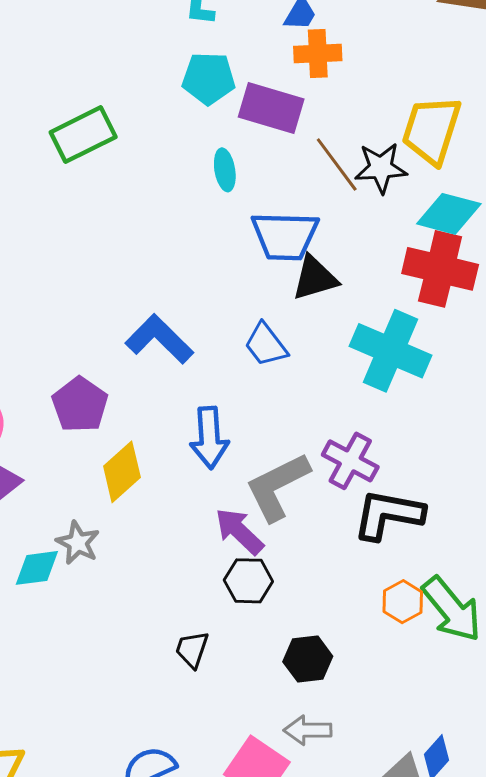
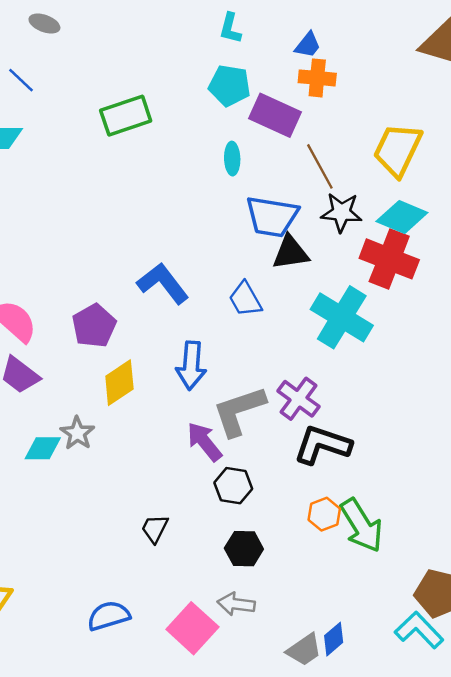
black star: (381, 168) -> (341, 212), moved
black hexagon: (248, 581) -> (233, 486), moved

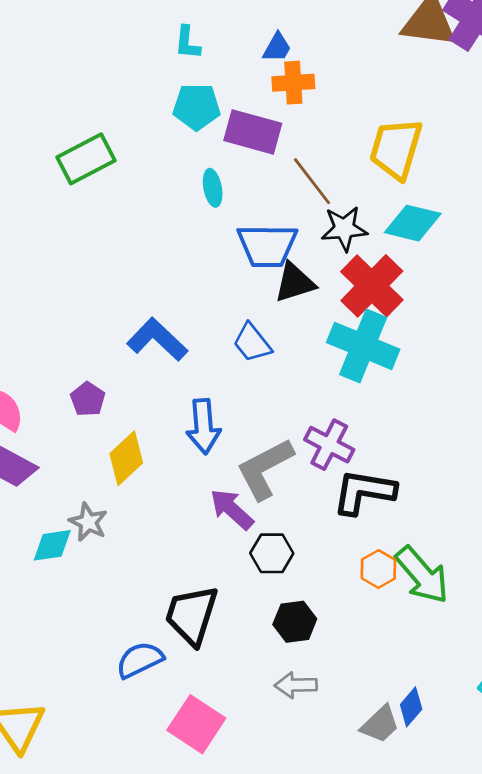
red cross: (389, 259) -> (372, 286), moved, turned 32
purple pentagon: (94, 326) -> (88, 399), size x0.7
black trapezoid: (155, 529) -> (192, 615), size x1.8
blue semicircle: (109, 616) -> (140, 660), moved
pink square: (192, 628) -> (196, 724), moved

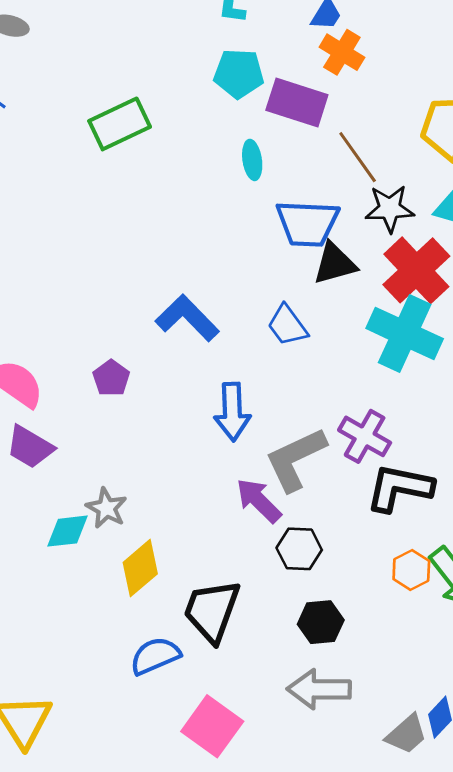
orange cross: (293, 83) -> (342, 52), turned 33
yellow diamond: (126, 458) -> (140, 568), moved
gray arrow: (296, 685) -> (319, 689), size x1.4

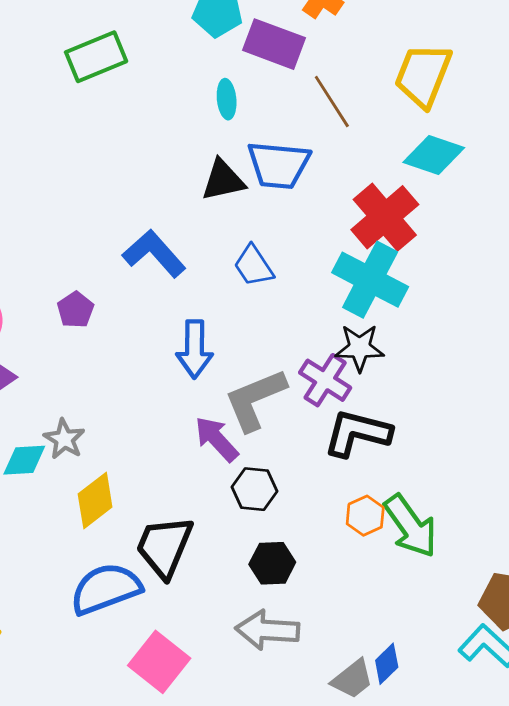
black star: (390, 209) -> (360, 348), moved
black triangle: (335, 264) -> (223, 180), moved
blue semicircle: (155, 656) -> (106, 589), size x1.4

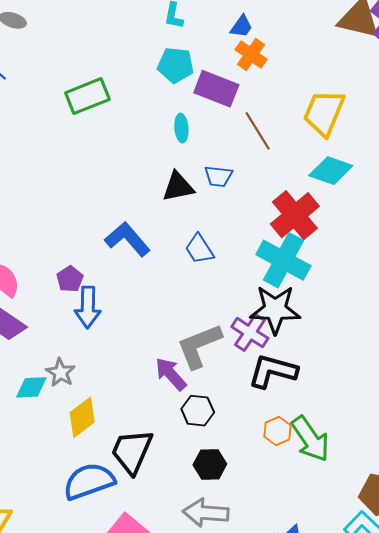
blue trapezoid: (279, 165) -> (218, 176), size x0.6
black star: (360, 348) -> (275, 309), size x1.4
blue arrow: (195, 349) -> (88, 307), moved

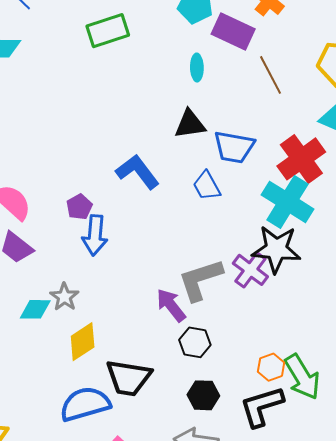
blue trapezoid: (218, 176) -> (234, 147), moved, size x1.5
black L-shape: (273, 371) -> (262, 406), moved, turned -36
black trapezoid: (132, 451) -> (129, 378), turned -108

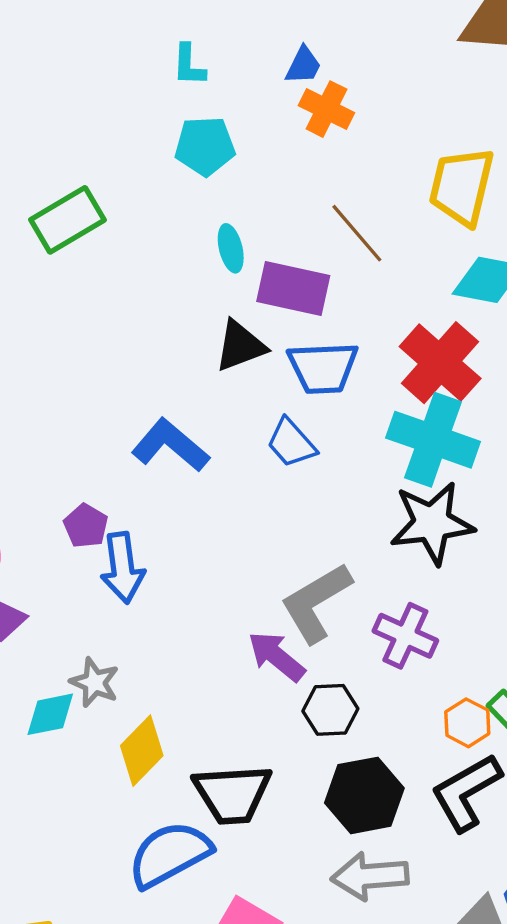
purple rectangle: (233, 32) -> (293, 289), moved
purple cross: (250, 270) -> (405, 636), moved
black hexagon: (203, 395) -> (364, 795), size x1.4

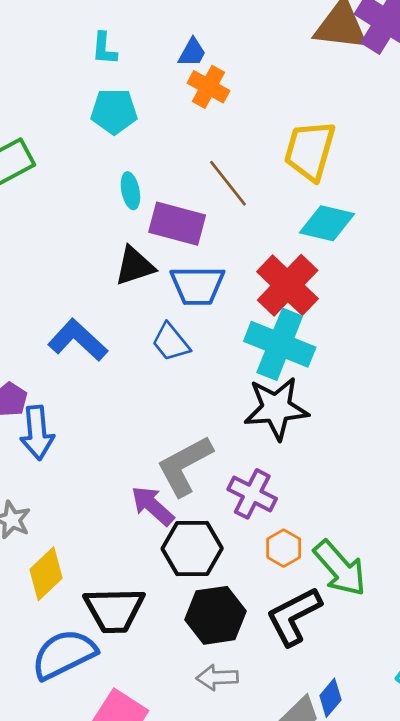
black hexagon: (330, 710) -> (192, 548), size x1.4
orange hexagon: (467, 723) -> (284, 548), moved
gray arrow: (370, 876) -> (217, 678), size x0.7

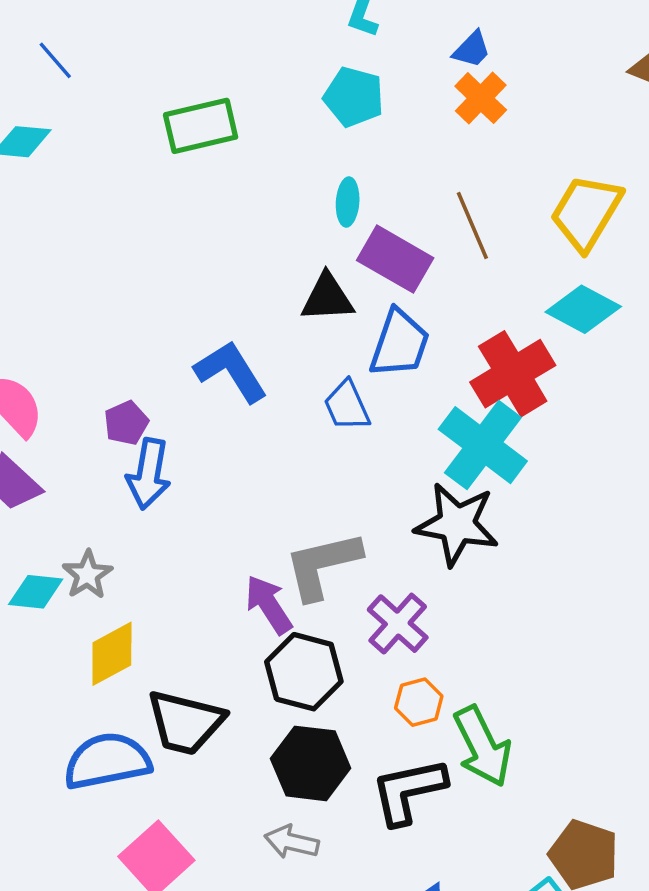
blue trapezoid: (197, 285) -> (400, 343), turned -86

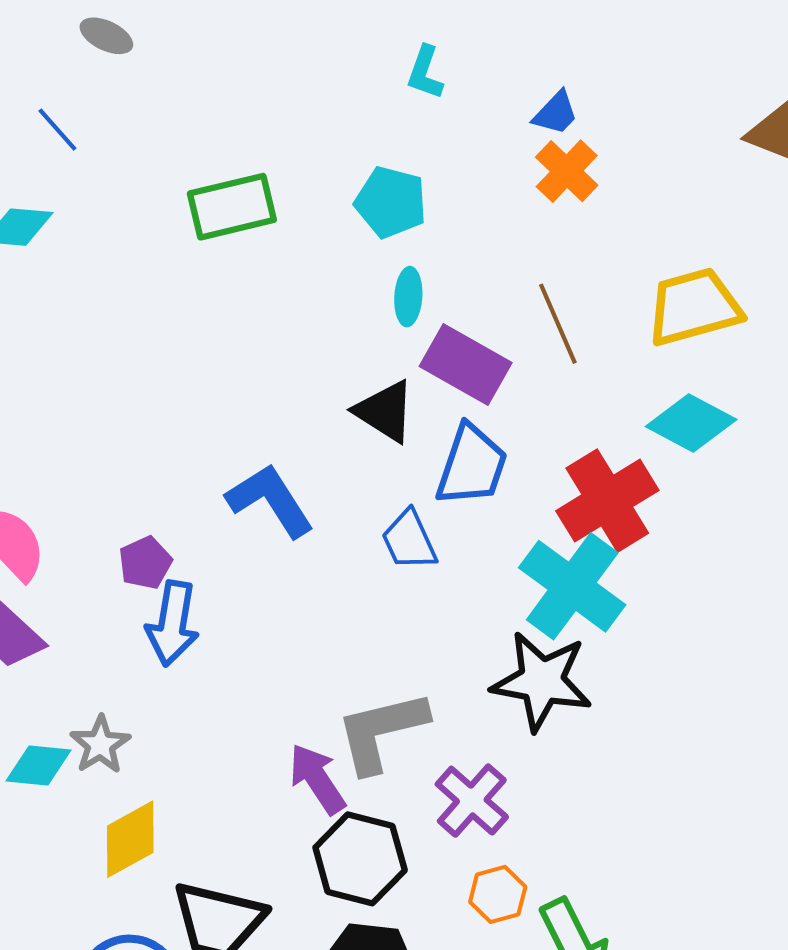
cyan pentagon: (354, 97) -> (391, 202), moved
yellow trapezoid: (586, 212) -> (694, 307), turned 44
black triangle: (327, 298) -> (385, 411), turned 36

